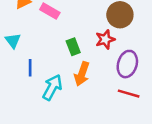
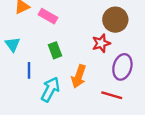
green rectangle: (73, 47) -> (55, 50), moved
red line: (129, 94) -> (112, 95), moved

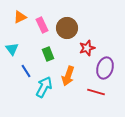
pink rectangle: (48, 16) -> (42, 25), turned 35
brown circle: (115, 20) -> (67, 28), moved
blue line: (29, 70) -> (26, 71), turned -32

